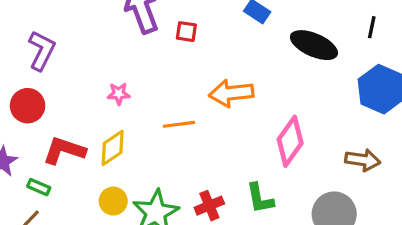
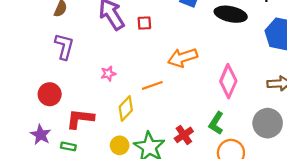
purple L-shape: (42, 50) -> (64, 46), moved
yellow diamond: (113, 148) -> (126, 108), moved
green L-shape: (260, 198) -> (216, 123), turned 55

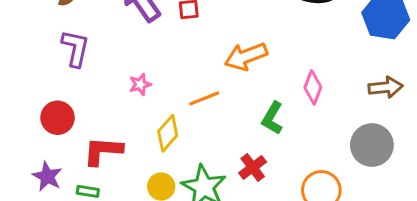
pink diamond: (228, 81) -> (313, 87), size x0.7
green L-shape: (216, 123) -> (272, 118), moved

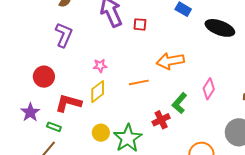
yellow diamond: (168, 133) -> (98, 92), moved
red cross: (253, 167) -> (161, 120), moved

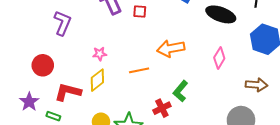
pink diamond: (209, 89) -> (219, 58), moved

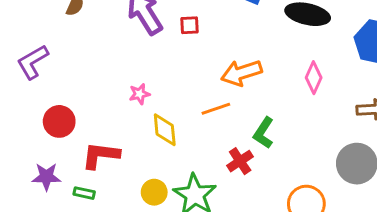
purple L-shape: (62, 23) -> (33, 62), moved, turned -135
orange line: (139, 70) -> (216, 109), moved
yellow diamond: (97, 80) -> (165, 130), moved, turned -50
purple star: (29, 102) -> (46, 177), turned -30

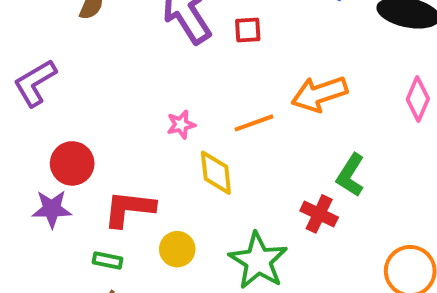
orange line: (216, 109) -> (254, 123), moved
red cross: (240, 161) -> (319, 214), turned -30
purple star: (46, 177) -> (52, 209), moved
yellow circle: (154, 192) -> (177, 249), moved

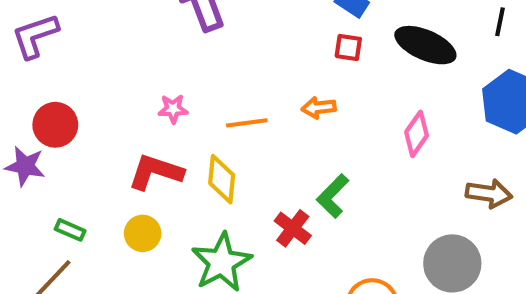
red square: (248, 30) -> (348, 47), moved
orange arrow: (319, 94) -> (319, 108), size x0.6
yellow diamond: (216, 173) -> (222, 179), moved
red L-shape: (129, 209) -> (156, 172), moved

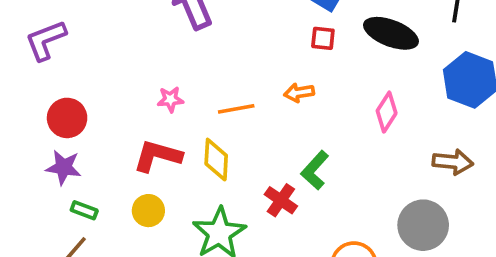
purple star: (25, 166) -> (64, 167), moved

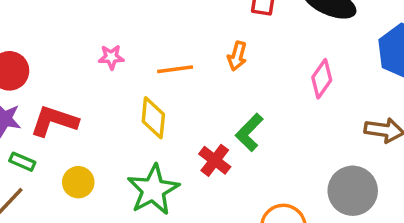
orange arrow: (299, 93) -> (237, 56), turned -68
red L-shape: (158, 156) -> (54, 121), moved
yellow circle: (148, 211) -> (78, 182), moved

